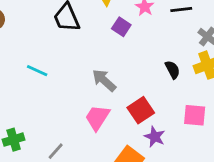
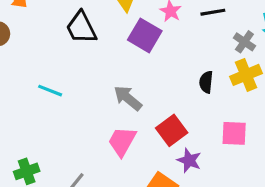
purple square: (121, 27) -> (145, 35), size x1.5
black semicircle: (173, 70) -> (206, 82), turned -144

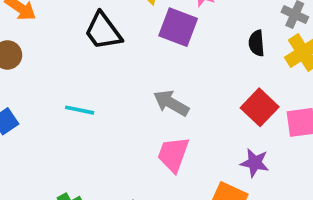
black semicircle: (206, 82) -> (257, 43), moved
red square: (172, 130) -> (260, 107), moved

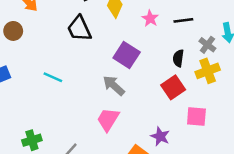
purple square: (178, 27) -> (127, 55), moved
red square: (260, 107) -> (173, 87), moved

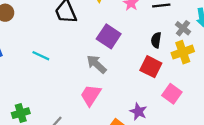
red square: (173, 87) -> (151, 67), turned -30
pink square: (196, 117) -> (172, 94), turned 30

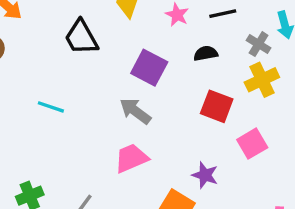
black semicircle: (156, 40) -> (206, 53), moved, turned 77
pink square: (172, 94) -> (252, 144), turned 30
pink trapezoid: (91, 95) -> (131, 158), turned 40

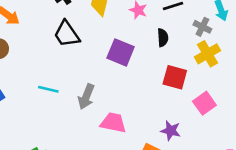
black semicircle: (206, 53) -> (163, 38), turned 102
gray arrow: (135, 111) -> (86, 97), moved, turned -100
pink trapezoid: (131, 158) -> (113, 123), turned 40

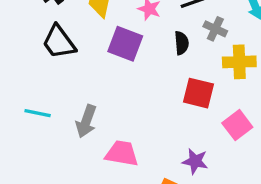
gray cross: (202, 27) -> (215, 29), moved
purple square: (121, 52) -> (125, 44), moved
yellow cross: (207, 54) -> (239, 62), turned 30

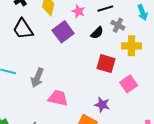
black semicircle: (182, 43) -> (97, 33), turned 48
purple square: (125, 44) -> (63, 32), turned 30

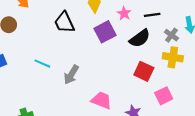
gray cross: (118, 25) -> (171, 35), moved
black semicircle: (97, 33) -> (140, 38), size x1.5
pink trapezoid: (58, 98) -> (101, 100), moved

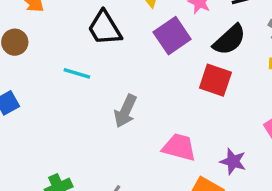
cyan line: (42, 64) -> (77, 73), moved
red square: (144, 71) -> (215, 80), moved

